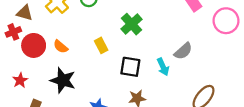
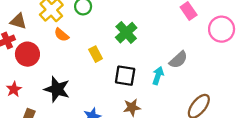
orange semicircle: (61, 47) -> (62, 35), moved
cyan arrow: (163, 67) -> (158, 76), turned -138

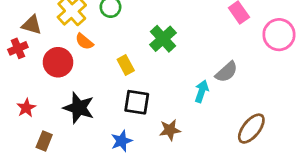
red circle: (27, 54) -> (58, 62), moved
black square: (125, 76) -> (137, 102), moved

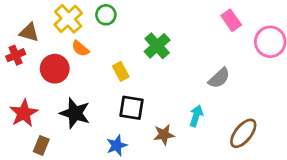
cyan arrow: (202, 91) -> (196, 116), moved
red star: (26, 108) -> (24, 113), size x1.5

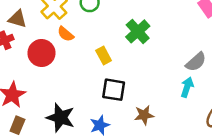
black star: (75, 113) -> (60, 118), moved
cyan arrow: (196, 116) -> (187, 87), moved
brown rectangle: (41, 145) -> (17, 125), moved

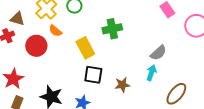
green cross: (138, 31) -> (112, 29), turned 30
yellow rectangle: (104, 56) -> (85, 48), size x1.5
brown star: (144, 115) -> (122, 85), moved

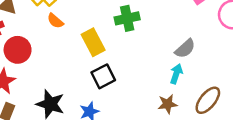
red circle: (36, 46) -> (18, 50), moved
black square: (93, 75) -> (103, 76), turned -36
brown star: (122, 85) -> (168, 104), moved

